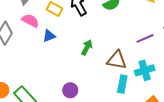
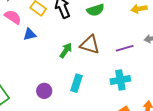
brown triangle: (117, 60) -> (90, 45), moved
cyan rectangle: (122, 84) -> (77, 83), moved

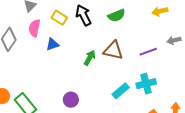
pink semicircle: (13, 17) -> (35, 28), turned -108
cyan rectangle: (77, 83) -> (121, 91), moved, turned 36

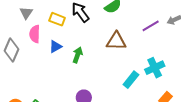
purple line: (148, 52) -> (151, 26), moved
green arrow: (90, 58) -> (78, 55), moved

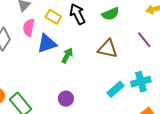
purple line: (151, 26) -> (144, 40), turned 72
blue triangle: (55, 47) -> (47, 43), size x1.5

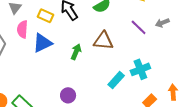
green arrow: (67, 56) -> (76, 52), moved

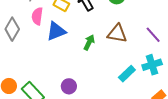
purple line: (139, 27) -> (153, 35), moved
purple circle: (68, 95) -> (69, 86), moved

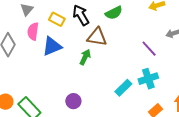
brown triangle: (117, 34) -> (97, 37), moved
purple circle: (69, 86) -> (73, 101), moved

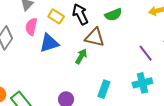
cyan rectangle: (123, 88) -> (104, 89), moved, turned -30

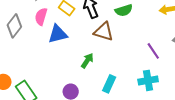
green arrow: (81, 56) -> (87, 61), moved

